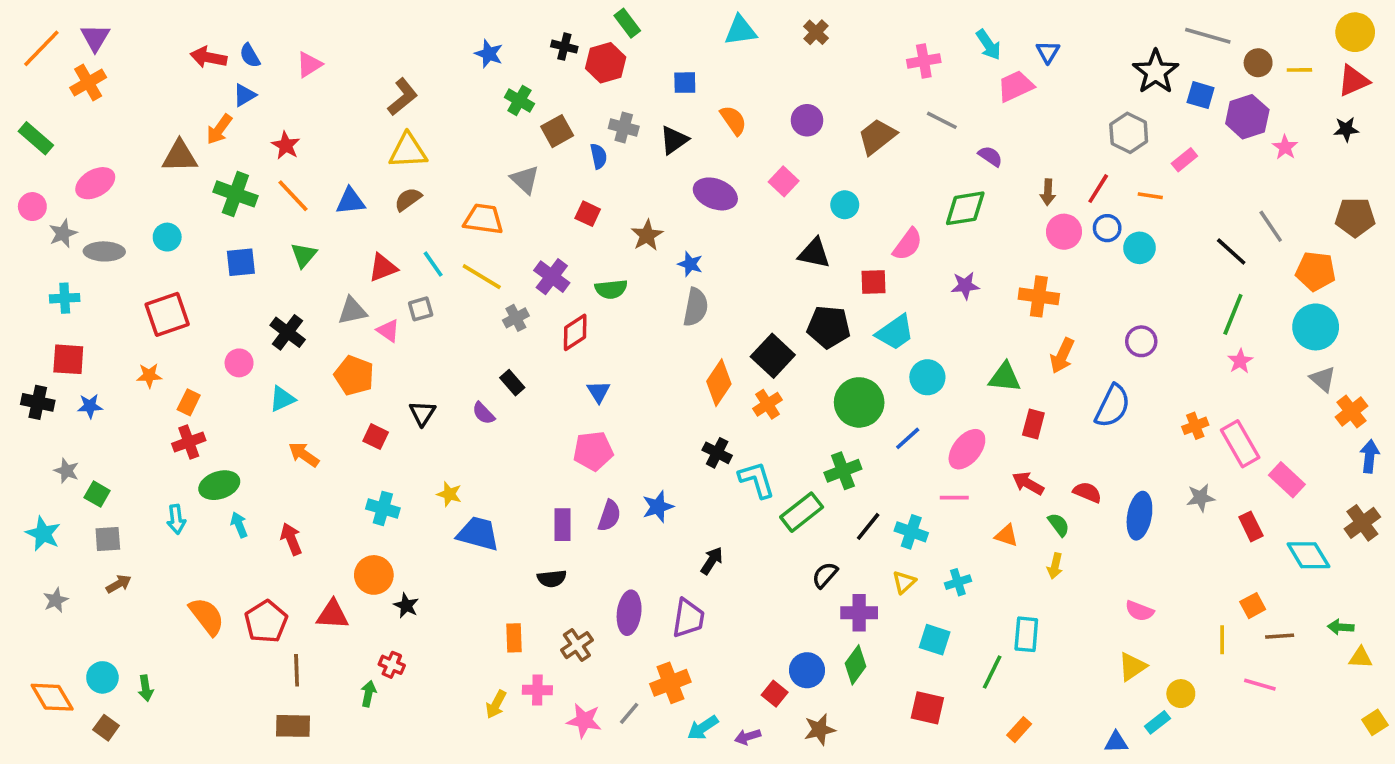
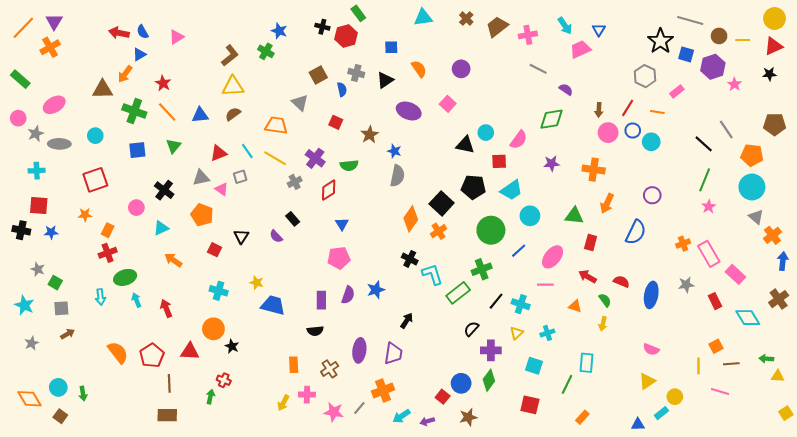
green cross: (519, 100) -> (266, 51), moved
brown trapezoid: (877, 136) -> (497, 27), moved
cyan circle: (845, 205) -> (486, 133), moved

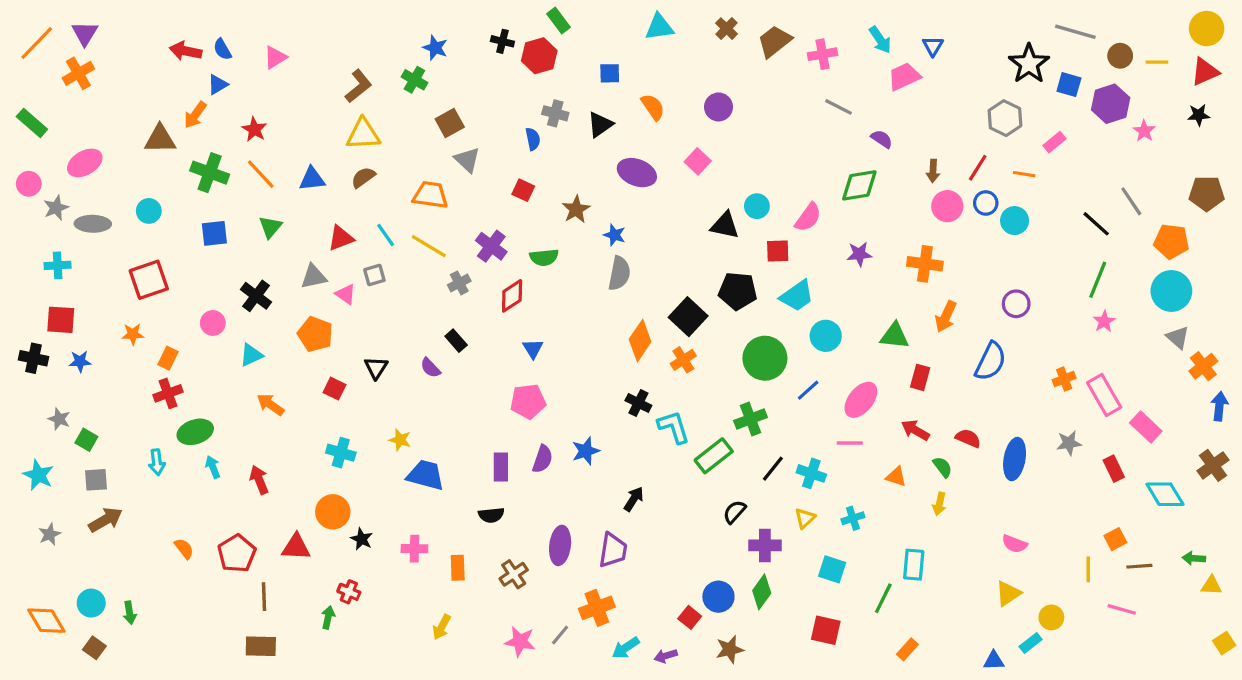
brown square: (318, 75) -> (450, 123), moved
brown arrow: (68, 334) -> (106, 520), size x1.5
orange semicircle: (118, 352) -> (184, 549), size x0.6
pink cross: (307, 395) -> (414, 549), moved

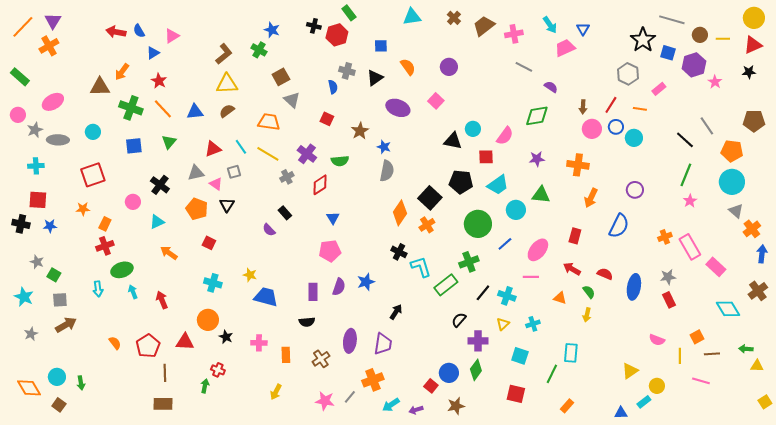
blue triangle: (218, 85) -> (153, 53), moved
green triangle: (895, 336) -> (541, 195), moved
black triangle: (376, 368) -> (227, 205), moved
red rectangle: (1114, 469) -> (669, 300), moved
pink semicircle: (1015, 544) -> (657, 340), moved

